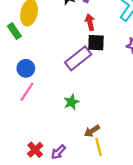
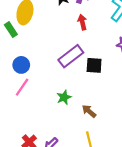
black square: (96, 43) -> (94, 65), moved
brown arrow: (92, 131) -> (89, 111), moved, turned 72

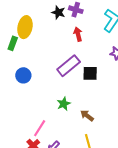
green rectangle: (11, 30) -> (13, 43), turned 56
pink line: (22, 87) -> (40, 128), moved

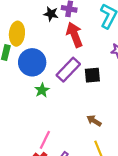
red arrow: (78, 34) -> (74, 35), size x1.6
blue circle: (23, 75) -> (32, 62), moved, size x1.6
green star: (64, 104) -> (42, 90), moved

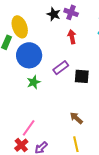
yellow ellipse: (17, 34) -> (20, 27), turned -35
red arrow: (74, 35) -> (72, 37), size x0.6
purple rectangle: (68, 70) -> (61, 68), size x0.7

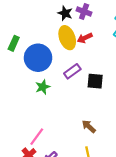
yellow ellipse: (20, 27) -> (67, 38), moved
red arrow: (72, 37) -> (85, 38), turned -104

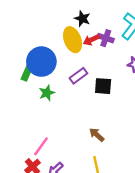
purple cross: (84, 11) -> (106, 38), moved
black star: (65, 13) -> (82, 19), moved
green rectangle: (14, 43) -> (27, 73), moved

